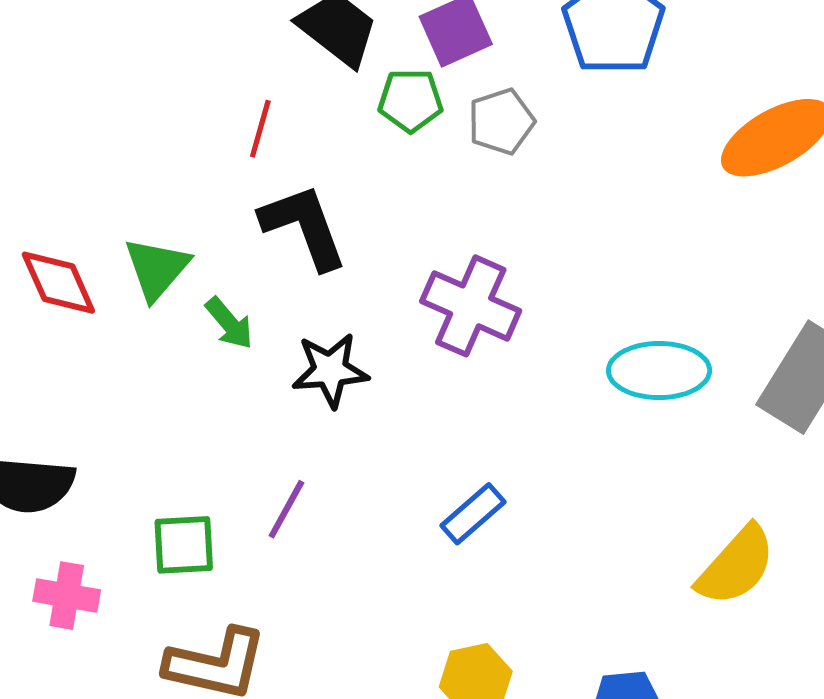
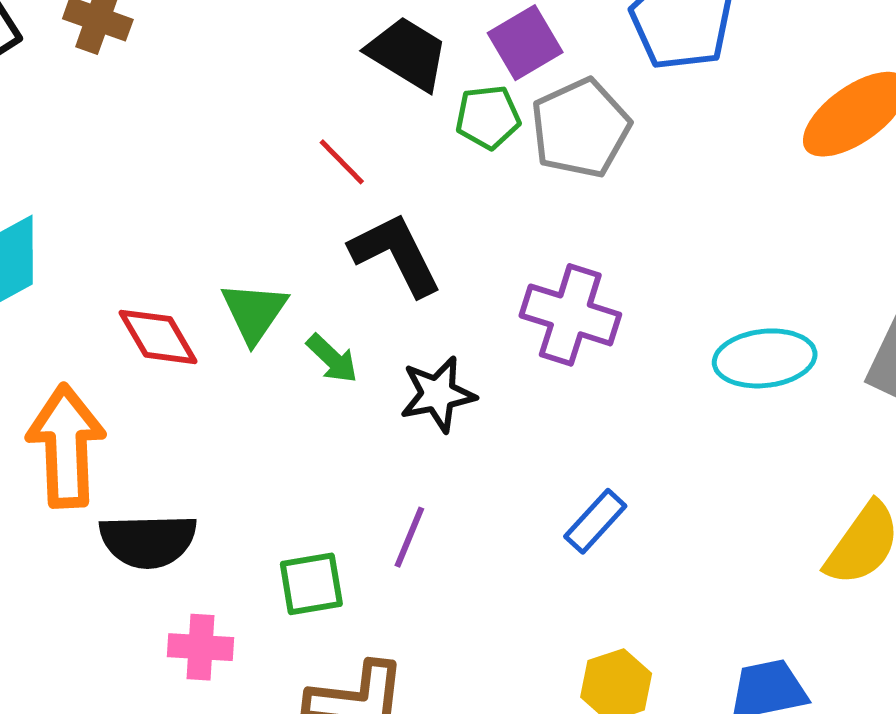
gray pentagon: (501, 121) -> (580, 128), size x1.5
red line: (260, 129) -> (342, 162), turned -54

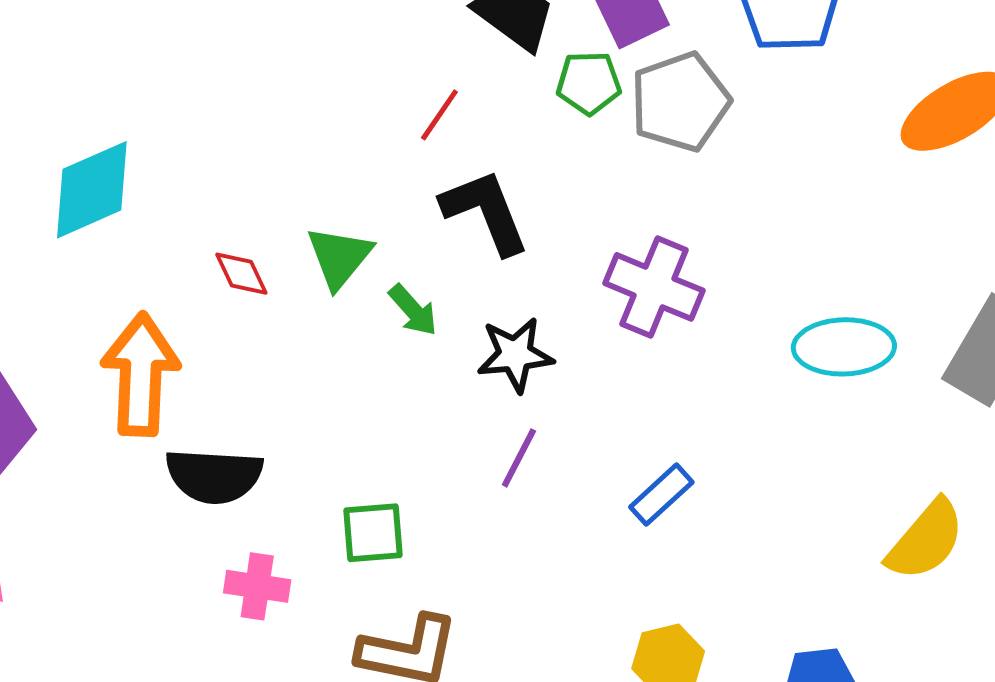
red line: (342, 162) -> (439, 115), turned 74
red diamond: (158, 337) -> (241, 274), size x0.7
purple line: (409, 537) -> (519, 458), moved

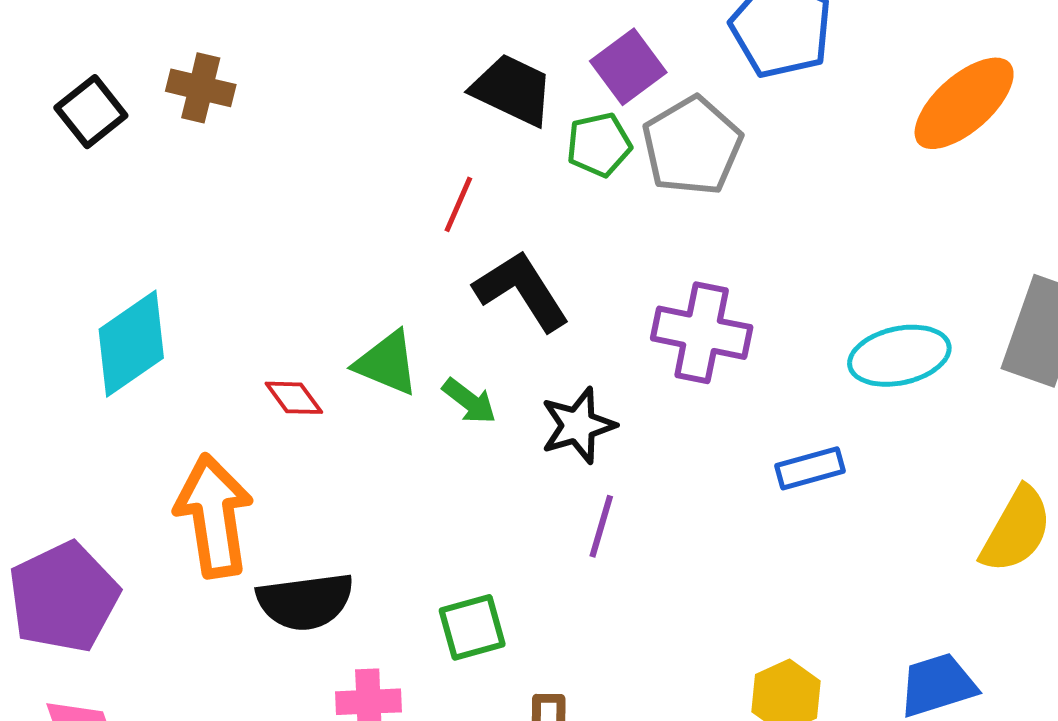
green triangle: (339, 257) -> (387, 363), turned -36
blue rectangle: (661, 495) -> (810, 468), moved, turned 38

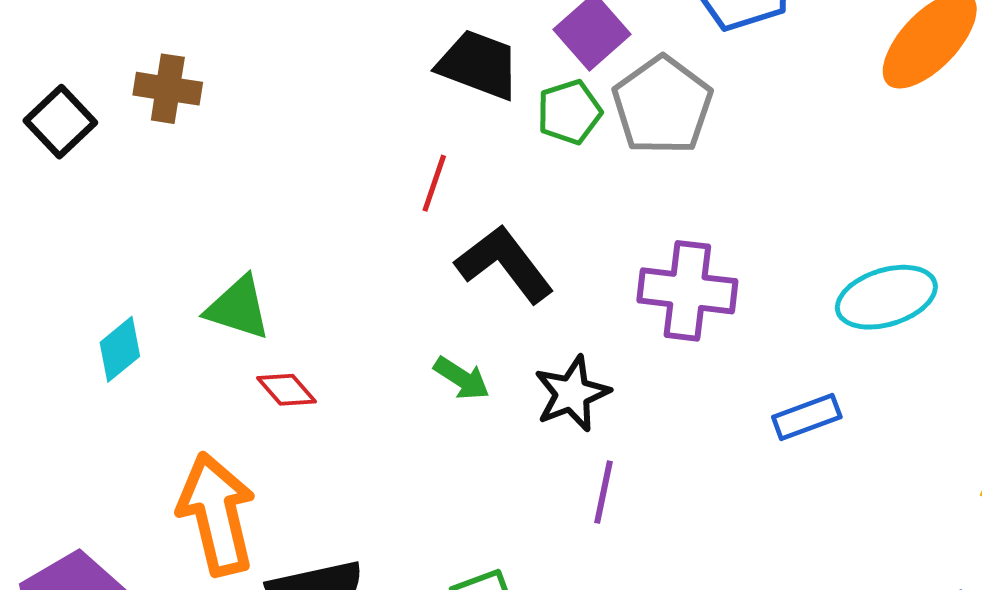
cyan diamond: (131, 344) -> (120, 349), size x0.6
green triangle: (387, 363) -> (238, 308), moved

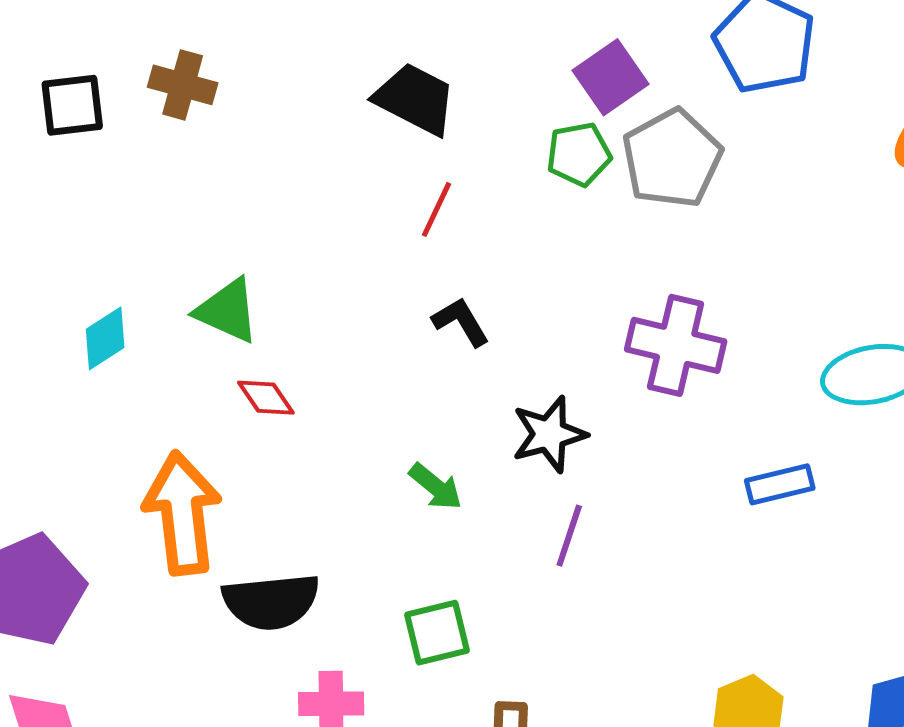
black trapezoid: (479, 65) -> (415, 99), moved
black square: (60, 122) -> (72, 105), turned 30
black L-shape: (505, 264) -> (461, 322), moved, size x0.6
green arrow: (462, 378) -> (436, 487), moved

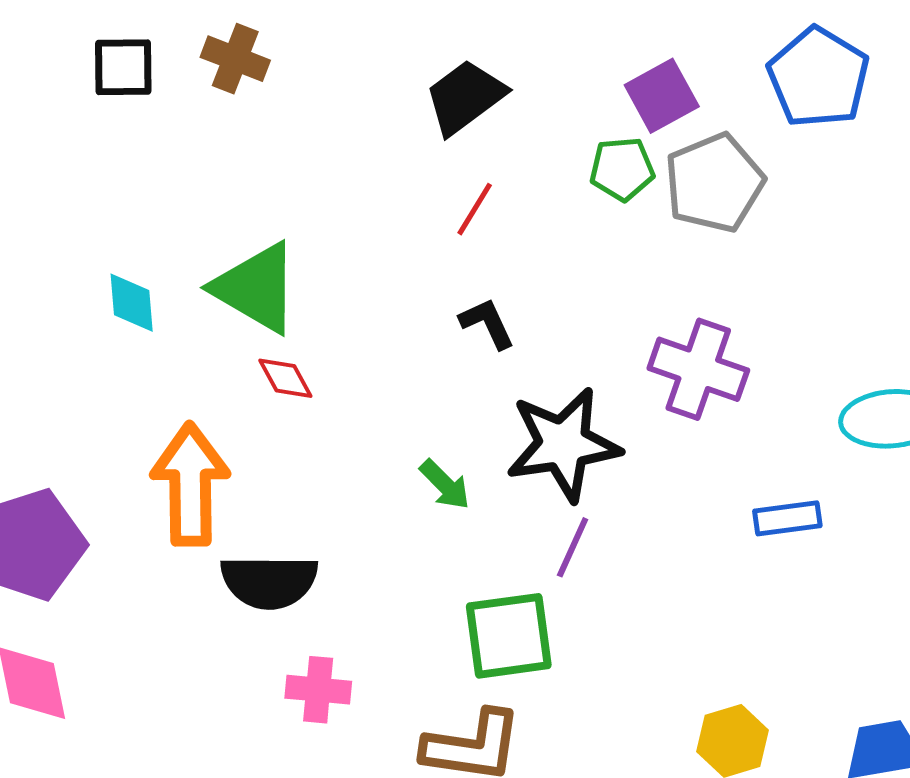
black trapezoid: (415, 99) -> (465, 97), turned -70
green triangle: (227, 311) -> (256, 288), size x1.4
cyan diamond: (105, 338) -> (132, 303), turned -68
black star: (549, 434) -> (563, 444), size x1.5
green square: (437, 633) -> (509, 636), moved, size x1.4

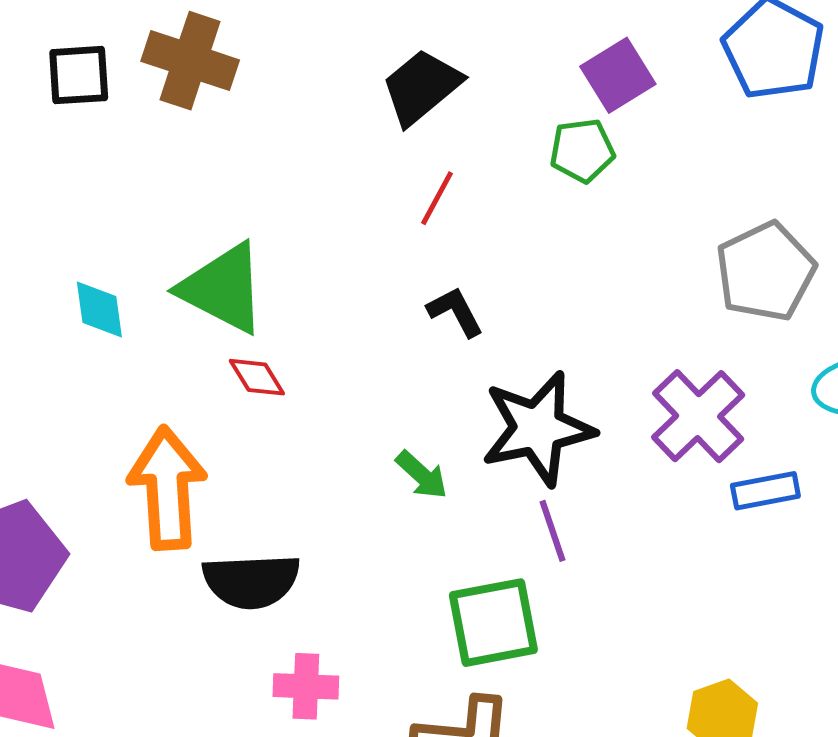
brown cross: (235, 59) -> (190, 61), size x1.4
gray pentagon: (714, 183) -> (765, 272), moved
purple cross: (698, 369) -> (698, 416), moved, turned 30
purple line: (573, 547) -> (552, 531), turned -40

